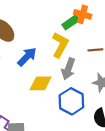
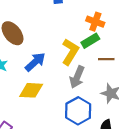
green rectangle: (71, 22) -> (90, 41), moved
yellow diamond: (41, 83) -> (31, 90), moved

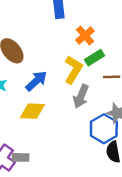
orange cross: (95, 22) -> (85, 36), moved, turned 30
blue hexagon: (78, 111) -> (104, 129), moved

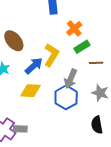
yellow L-shape: (73, 70) -> (51, 55), moved
blue hexagon: (104, 129) -> (66, 97), moved

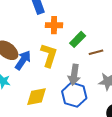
orange cross: (74, 29) -> (54, 25), moved, turned -35
blue arrow: (34, 66) -> (23, 60), moved

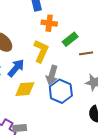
blue arrow: (23, 60) -> (16, 68), moved
gray arrow: (74, 75) -> (52, 75), moved

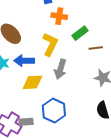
blue arrow: (16, 68) -> (24, 61), turned -132
blue hexagon: (61, 91) -> (54, 111), moved

